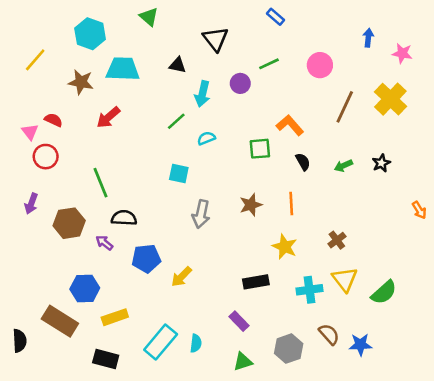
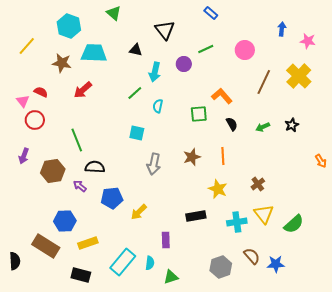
cyan semicircle: (206, 138) -> (158, 106), turned -56
purple rectangle: (239, 321) -> (166, 240), moved, turned 42
green triangle: (243, 362) -> (171, 277), moved

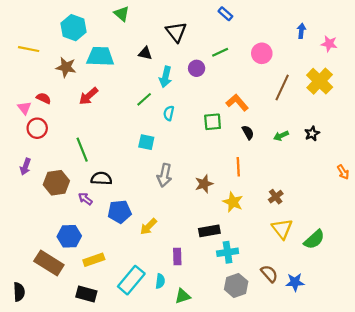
yellow line: (27, 46) -> (29, 49), turned 60
brown star: (192, 157) -> (204, 184), moved
cyan cross: (237, 222) -> (228, 252), moved
black semicircle: (15, 261) -> (19, 292), moved

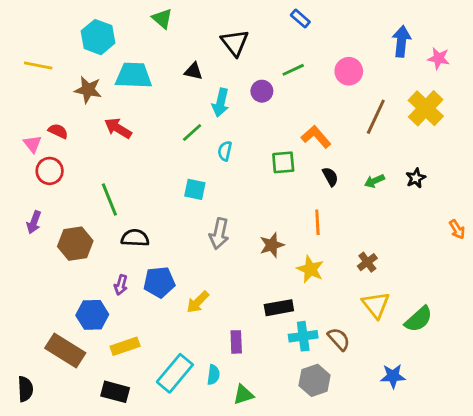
blue arrow: (301, 31) -> (401, 41), size x1.5
red arrow: (89, 96) -> (118, 128), turned 72
purple arrow: (85, 199) -> (121, 285), moved, turned -112
brown semicircle: (269, 274) -> (339, 339), moved

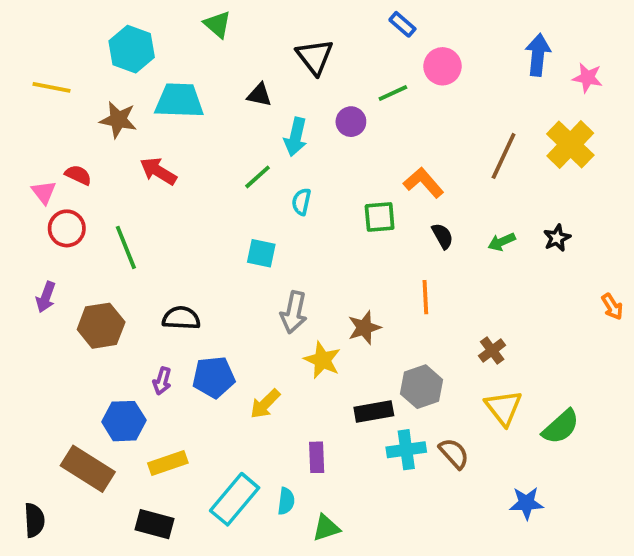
pink circle: (349, 71) -> (443, 66), moved
green line: (109, 199) -> (126, 247), moved
yellow star: (310, 269) -> (322, 360), moved
gray hexagon: (315, 380) -> (422, 387), moved

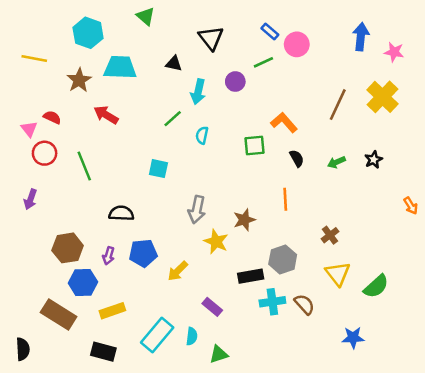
blue rectangle: (402, 24) -> (270, 32), moved
brown star: (118, 120) -> (79, 80), turned 30
cyan square: (261, 253) -> (158, 169), moved
brown hexagon: (101, 326) -> (68, 248), moved
purple rectangle: (317, 457) -> (212, 307), turned -48

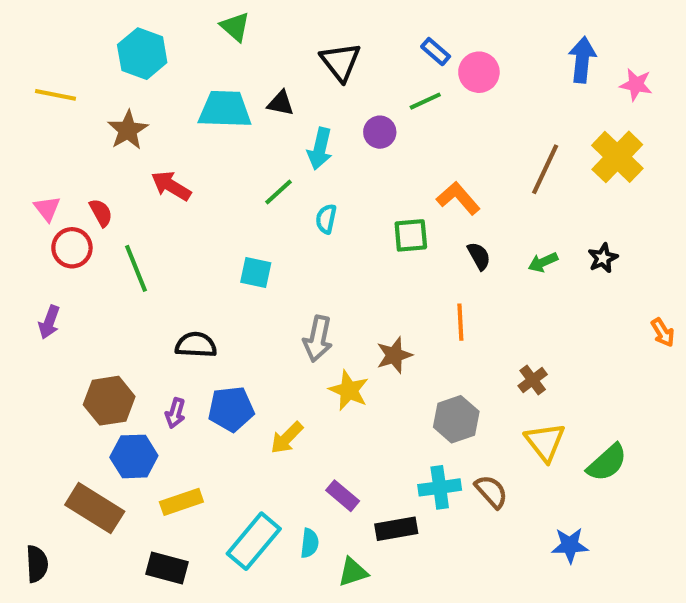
cyan trapezoid: (120, 67) -> (225, 109), moved
red semicircle: (52, 117) -> (101, 213), moved, turned 36
black rectangle: (251, 276) -> (396, 529), moved

